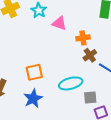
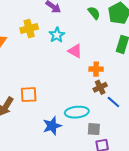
orange square: (34, 72) -> (29, 95), moved
blue star: (33, 99) -> (52, 126), moved

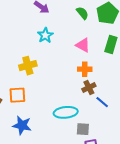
yellow cross: (29, 28) -> (28, 66), moved
pink triangle: (75, 51) -> (83, 45), moved
blue star: (52, 126) -> (22, 125), moved, turned 30

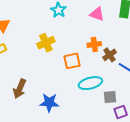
orange cross: (85, 69) -> (94, 44), moved
orange square: (17, 95) -> (72, 61), moved

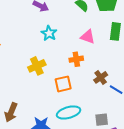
orange cross: (94, 44) -> (76, 59), moved
cyan ellipse: (90, 83) -> (69, 113), moved

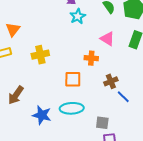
cyan star: (49, 33) -> (78, 16), moved
yellow cross: (37, 66) -> (40, 55), moved

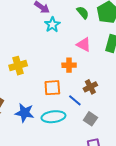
blue line: (123, 97) -> (75, 100), moved
blue star: (42, 115) -> (25, 113), moved
gray square: (102, 123) -> (90, 119), moved, turned 32

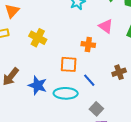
yellow cross: (18, 66) -> (38, 38), turned 36
brown cross: (90, 87) -> (119, 72), moved
gray square: (90, 119) -> (96, 109), moved

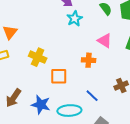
orange square: (69, 64) -> (59, 76), moved

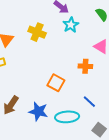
yellow cross: (38, 57) -> (37, 32), moved
orange square: (59, 76) -> (56, 83), turned 30

